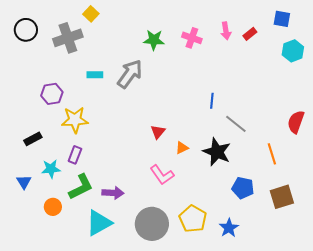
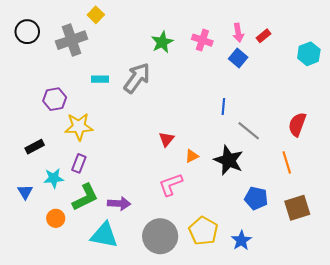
blue square: (282, 19) -> (238, 58), moved, turned 30
green star: (154, 40) -> (162, 42), turned -30
red semicircle: (296, 122) -> (297, 124), moved
pink L-shape: (162, 175) -> (171, 185), turned 105
cyan triangle: (99, 223) -> (104, 235), turned 40

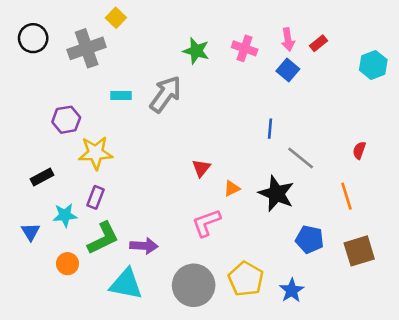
green star: (162, 42) -> (196, 51), turned -30
red semicircle: (297, 124) -> (359, 150), size x0.6

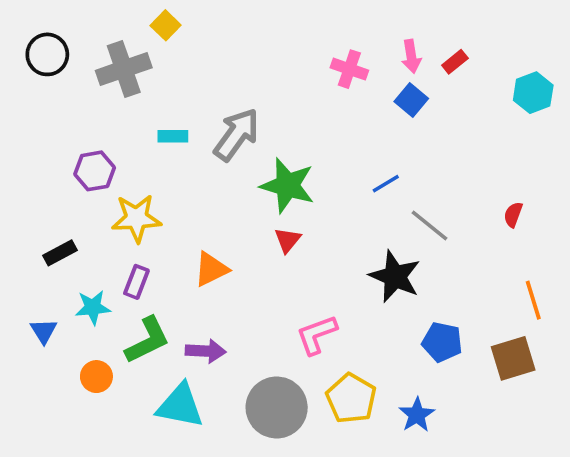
green star: (196, 51) -> (288, 185), moved, size x1.4
blue line: (270, 129) -> (386, 184), turned 54
orange triangle: (232, 188) -> (211, 269), moved, size x1.5
orange line: (346, 196) -> (533, 300), moved
pink L-shape: (206, 223) -> (317, 335), moved

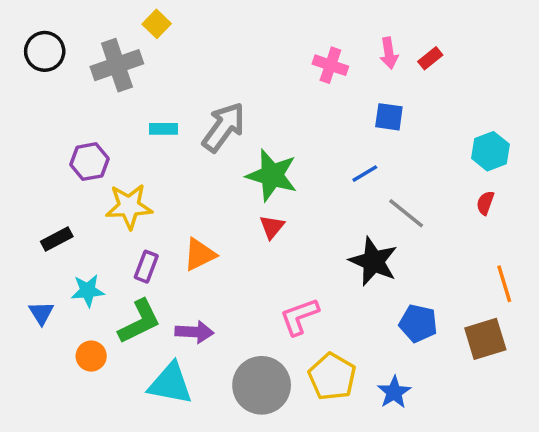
cyan hexagon: (533, 93) -> (490, 151), moved
blue square: (411, 100) -> (389, 117), moved, turned -32
purple rectangle: (136, 282) -> (146, 267), moved

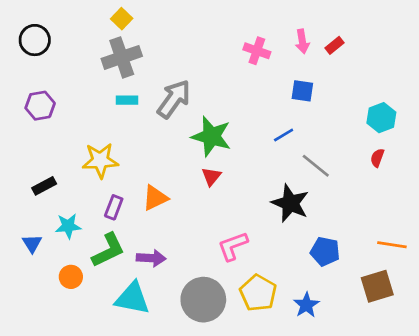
gray cross: (117, 65) -> (122, 57), moved
purple hexagon: (89, 162) -> (40, 106), moved
orange line: (504, 284) -> (392, 245), moved, turned -64
brown square: (485, 339) -> (377, 286), moved

